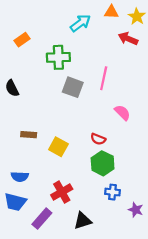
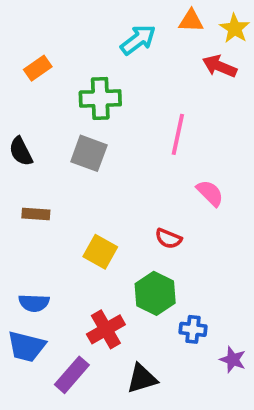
gray square: (73, 87) -> (89, 153), moved
brown rectangle: (29, 135) -> (36, 214), moved
green hexagon: (103, 163) -> (155, 293), moved

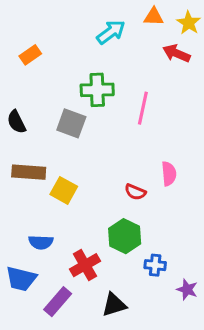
green cross: (100, 98) -> (97, 90), moved
pink semicircle: (210, 193) -> (169, 174), moved, turned 40
brown rectangle: (36, 214) -> (29, 172), size x1.5
yellow square: (100, 252) -> (64, 190), moved
blue semicircle: (34, 303) -> (41, 242), moved

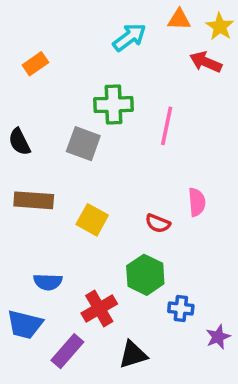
yellow square: (64, 190) -> (92, 220), moved
purple star: (187, 289) -> (218, 337), turned 30

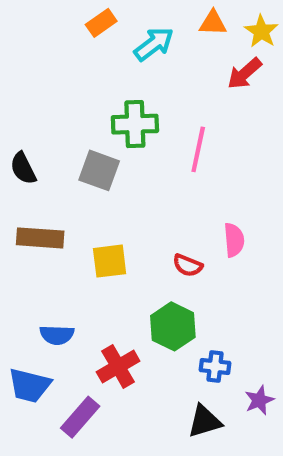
red arrow: (206, 62) -> (245, 73), turned -64
orange rectangle: (35, 64) -> (101, 23), moved
yellow square: (92, 220) -> (110, 261), turned -36
black triangle: (133, 355) -> (204, 421), moved

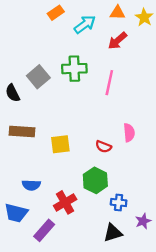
red arrow: (245, 73) -> (117, 41), moved
gray square: (99, 170) -> (38, 77), moved, turned 30

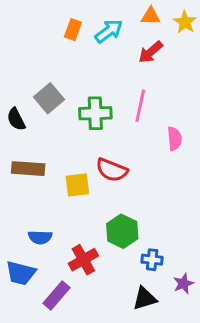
orange rectangle: (56, 13) -> (73, 30), moved, turned -35
green cross: (74, 69) -> (95, 113), moved
pink semicircle: (129, 133) -> (174, 139), moved
red semicircle: (103, 147) -> (112, 170), moved, size x1.5

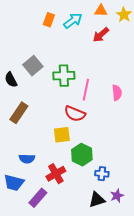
pink line: (140, 106) -> (86, 90), moved
brown rectangle: (28, 169) -> (19, 113), turned -60
yellow square: (77, 185) -> (62, 135), moved
purple star: (183, 284) -> (117, 196), moved

